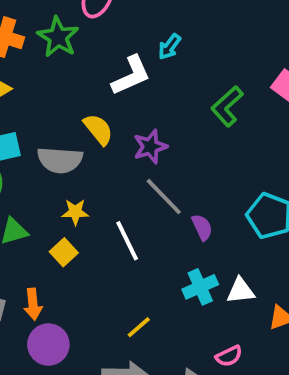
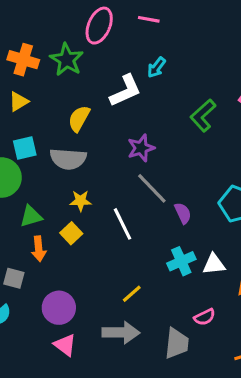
yellow semicircle: (98, 129) -> (79, 119), moved, turned -112
orange arrow: (33, 304) -> (39, 249), moved

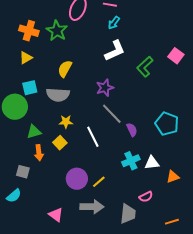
cyan arrow: (157, 67) -> (114, 23), moved
white L-shape: (126, 91) -> (115, 51), moved
purple circle: (59, 308) -> (77, 179), moved

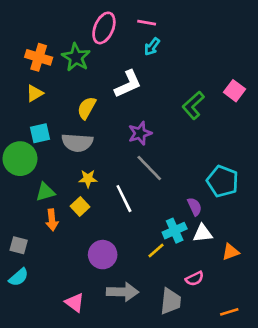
white L-shape: (115, 51) -> (128, 84), moved
purple semicircle: (132, 130) -> (195, 207), moved
gray square: (23, 172) -> (19, 245), moved
yellow line: (99, 182) -> (156, 251), moved

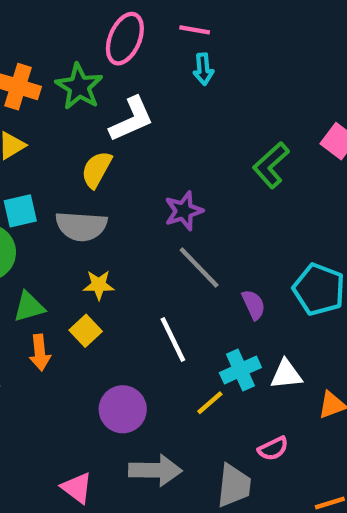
cyan arrow: (152, 47) -> (203, 69), turned -42
white L-shape: (128, 84) -> (131, 119), moved
white line: (124, 199) -> (173, 340), moved
purple semicircle: (195, 207) -> (254, 305), moved

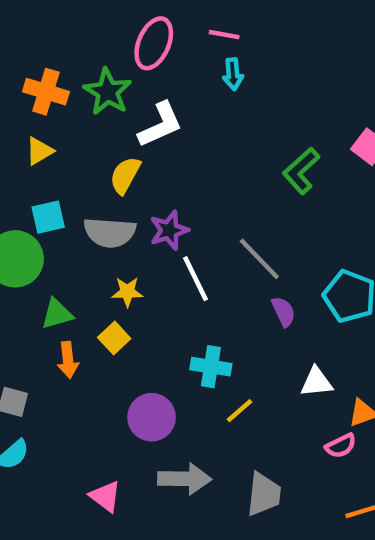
purple star: (184, 211) -> (169, 230), moved
gray line: (199, 268) -> (259, 259), moved
white line: (173, 340) -> (196, 279), moved
cyan cross: (240, 370) -> (211, 367), moved, turned 33
pink semicircle: (273, 449) -> (341, 446), moved

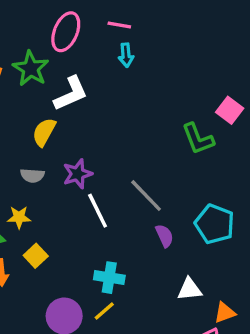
green L-shape: (301, 171) -> (198, 139), moved, turned -69
gray semicircle: (110, 232) -> (32, 176), size x0.6
yellow star: (127, 292) -> (19, 217), moved
yellow line: (240, 411) -> (104, 311), moved

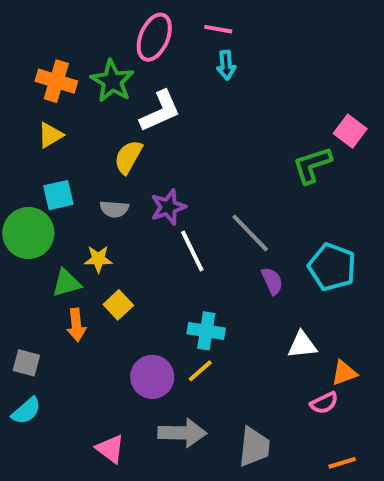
green L-shape: (198, 139) -> (312, 165), turned 93

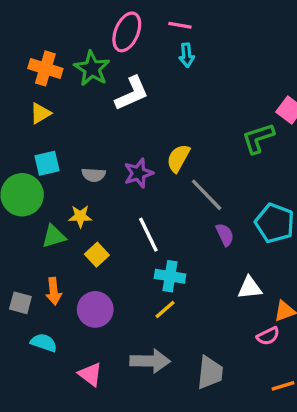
yellow semicircle: (128, 157) -> (178, 158), moved
white line: (192, 251) -> (148, 235), moved
orange arrow: (76, 325) -> (54, 291), moved
purple circle: (152, 377) -> (95, 309), moved
cyan semicircle: (26, 411) -> (44, 343), moved, turned -120

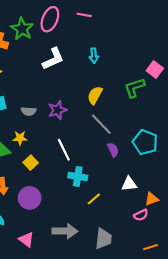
cyan arrow: (187, 55) -> (94, 56), moved
green star: (92, 68) -> (22, 29), moved
yellow semicircle: (178, 158) -> (95, 95), moved
yellow line: (165, 309) -> (94, 199), moved

